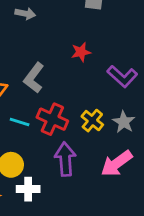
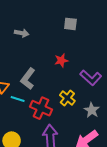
yellow cross: (92, 121) -> (67, 98), moved
cyan line: (20, 122) -> (18, 99), moved

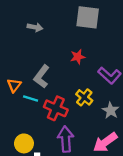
gray square: (70, 24) -> (88, 17), size x1.6

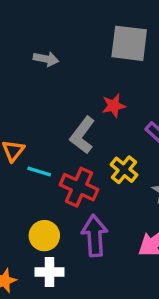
gray L-shape: (42, 77) -> (82, 135), moved
yellow circle: (24, 143) -> (44, 236), moved

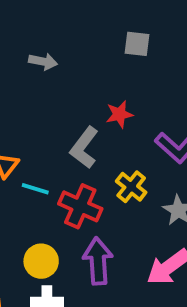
gray square: (129, 43) -> (137, 44), size x0.6

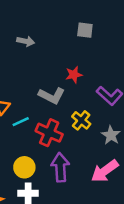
gray L-shape: (84, 148) -> (52, 96), turned -100
cyan line: (35, 189) -> (21, 122), turned -42

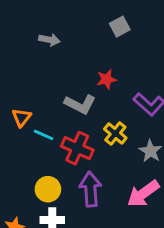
gray square: (85, 30) -> (120, 27), turned -35
cyan line: (21, 122) -> (44, 135), turned 49

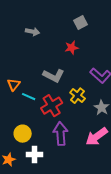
red star: (107, 79) -> (72, 48), moved
red cross: (77, 148) -> (52, 106), turned 35
yellow circle: (48, 189) -> (23, 134), moved

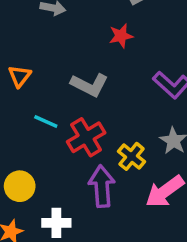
orange triangle: (14, 85) -> (20, 76), moved
yellow cross: (78, 96) -> (131, 156), moved
yellow circle: (23, 134) -> (20, 186), moved

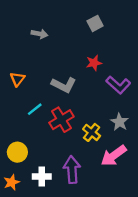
red star: (121, 36) -> (94, 63), moved
cyan line: (46, 122) -> (35, 109), turned -63
purple arrow: (102, 186) -> (72, 170), moved

